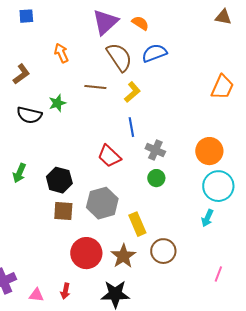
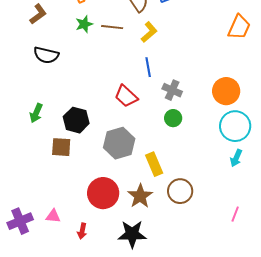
green star: (57, 103) -> (84, 24), moved
brown square: (63, 211) -> (61, 147), moved
cyan arrow: (207, 218) -> (236, 158), moved
pink triangle: (36, 295) -> (53, 216), moved

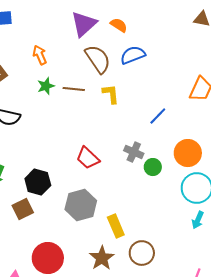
yellow L-shape: (149, 32) -> (111, 94), turned -55
blue line: (148, 67) -> (158, 116), moved, turned 54
green circle: (173, 118) -> (153, 167), moved
brown square: (61, 147) -> (23, 209), turned -30
red circle: (103, 193) -> (48, 258), moved

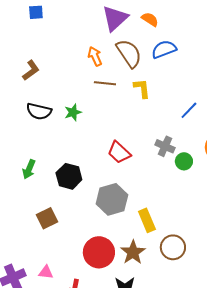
orange arrow: (40, 55) -> (95, 56), moved
green star: (46, 86) -> (73, 112), moved
brown square: (23, 209) -> (47, 218), moved
red circle: (48, 258) -> (99, 252), moved

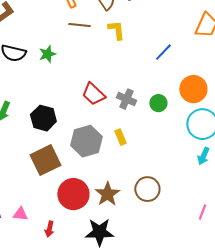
gray cross: (165, 146) -> (126, 99), moved
brown square: (47, 218) -> (45, 160), moved, size x1.4
yellow rectangle: (147, 220) -> (120, 137), moved, size x0.7

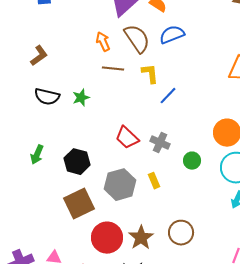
blue line: (163, 52) -> (168, 96), moved
green circle: (158, 103) -> (192, 161), moved

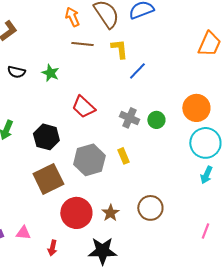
black semicircle: (47, 97) -> (16, 72), size x0.7
green star: (81, 98) -> (50, 73), turned -30
red trapezoid: (127, 138) -> (83, 107), moved
green circle: (192, 161) -> (156, 120), moved
brown star: (141, 238) -> (110, 213), size x0.7

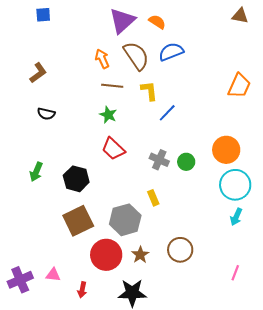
green star: (50, 73) -> (108, 115), moved
gray hexagon: (89, 160) -> (125, 220), moved

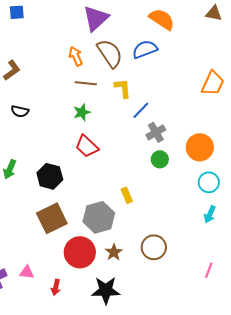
orange semicircle: (157, 22) -> (162, 19), moved, size x1.5
green star: (108, 115) -> (82, 112), turned 30
gray cross: (159, 160) -> (156, 132), moved, turned 36
cyan circle: (235, 185) -> (209, 182), size x0.7

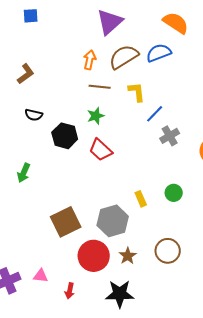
brown semicircle: (110, 53) -> (124, 57), turned -88
orange arrow: (76, 56) -> (90, 60), turned 36
green circle: (160, 159) -> (174, 193), moved
black hexagon: (50, 176) -> (65, 136), moved

